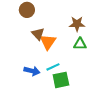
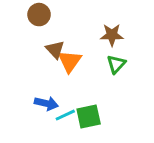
green triangle: (80, 44) -> (116, 64), turned -48
cyan line: (53, 67) -> (65, 115), moved

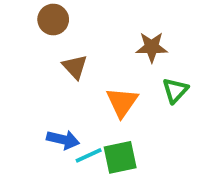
orange triangle: (70, 61) -> (122, 102), moved
green triangle: (116, 64) -> (175, 90), moved

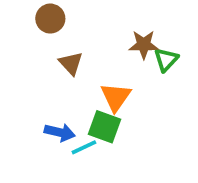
green triangle: (175, 90) -> (166, 60), moved
green square: (120, 157) -> (104, 127), moved, turned 32

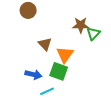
brown triangle: (71, 63) -> (45, 44), moved
cyan line: (84, 147) -> (47, 91), moved

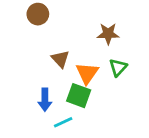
green triangle: (93, 34) -> (118, 67), moved
blue arrow: (33, 75) -> (45, 100), turned 77

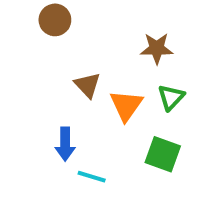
green square: (79, 96) -> (163, 154), moved
cyan line: (63, 122) -> (92, 177), turned 42

